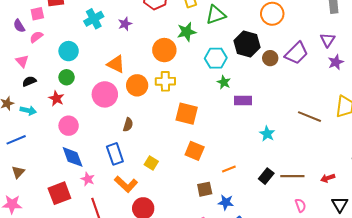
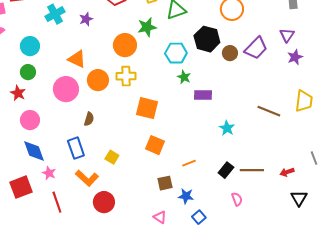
pink semicircle: (300, 205) -> (237, 199), moved

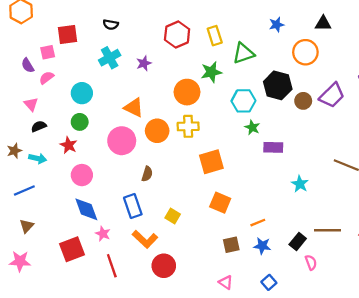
orange square: (147, 108) -> (211, 162), turned -30
black rectangle: (226, 170) -> (298, 241), moved
blue star: (186, 196) -> (262, 246), moved

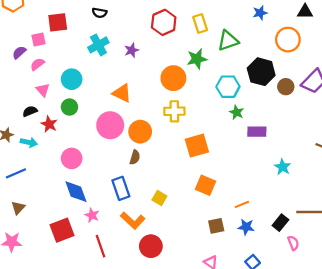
purple semicircle: (28, 65) -> (19, 52), turned 80
pink triangle: (31, 104) -> (43, 90), moved
orange circle: (157, 131) -> (140, 132), moved
red star: (69, 145) -> (49, 124), moved

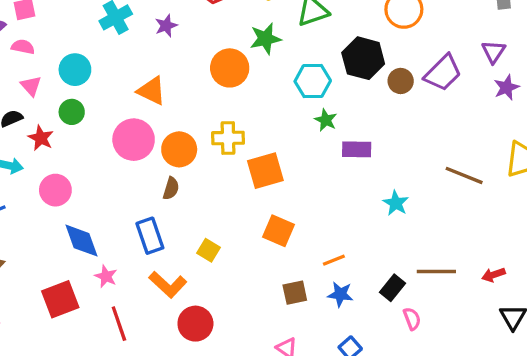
pink semicircle: (37, 64) -> (23, 47), turned 48
yellow cross: (174, 111) -> (228, 138), moved
pink circle: (72, 158) -> (55, 190), moved

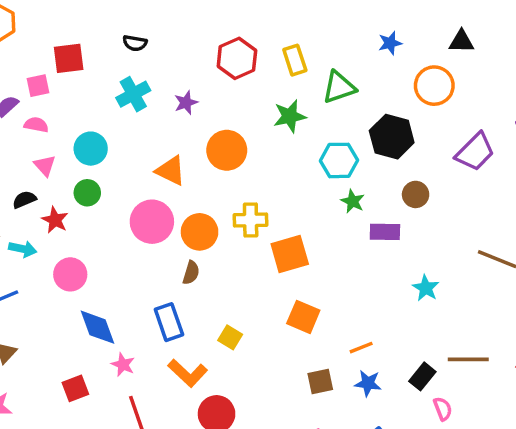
orange circle: (230, 68) -> (227, 150), moved
brown circle: (401, 81) -> (416, 194), moved
red square: (60, 299) -> (75, 388), size x0.7

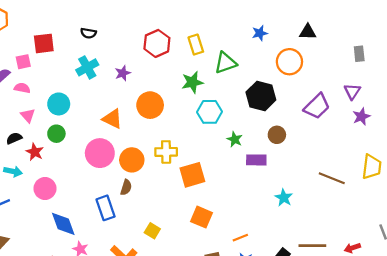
cyan hexagon: (339, 160) -> (209, 112), moved
blue rectangle: (169, 322) -> (106, 208), moved

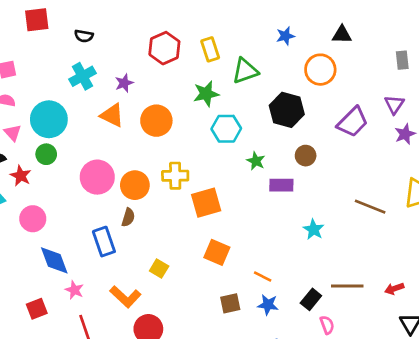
red square: (44, 43) -> (37, 20), moved
cyan circle: (59, 104) -> (49, 119), size x1.4
orange triangle: (112, 119) -> (112, 115), moved
orange line: (240, 238) -> (263, 277), turned 49

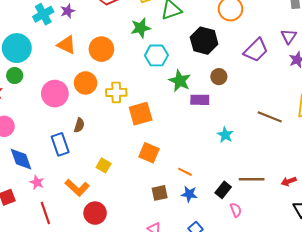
purple star: (124, 83) -> (68, 11), moved
green star: (256, 161) -> (180, 81), size x1.5
orange circle: (135, 185) -> (86, 83), moved

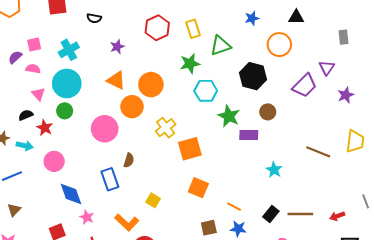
cyan cross: (43, 14) -> (69, 50), moved
purple triangle: (289, 36) -> (327, 68), moved
orange circle: (86, 83) -> (132, 107), moved
yellow cross: (116, 92) -> (166, 128), turned -36
black rectangle: (223, 190) -> (271, 214), moved

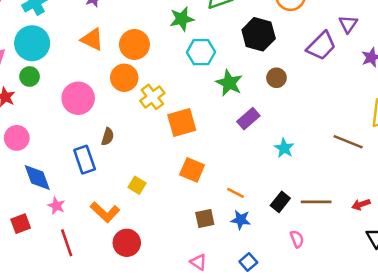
orange circle: (132, 107) -> (124, 78), moved
purple rectangle: (249, 135) -> (248, 119), moved, turned -42
brown line: (318, 152) -> (348, 142), moved

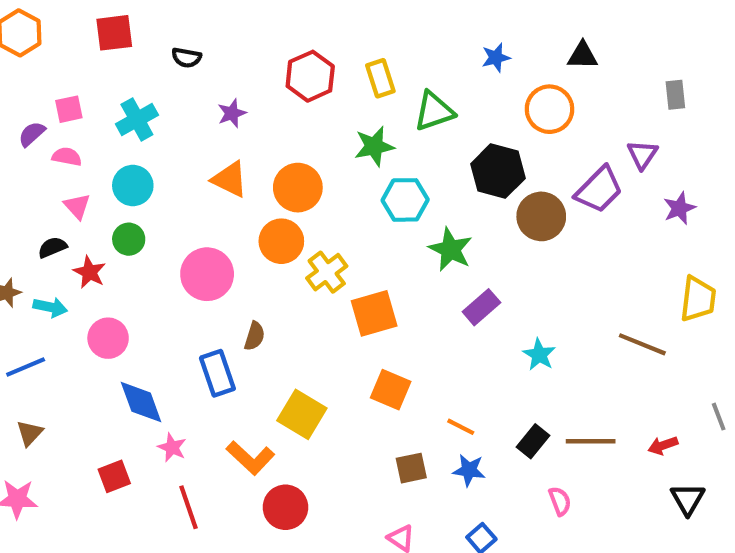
cyan circle: (32, 43) -> (133, 185), size x0.7
brown circle: (276, 78) -> (541, 216), moved, size x1.5
yellow square: (137, 185) -> (302, 414), size x1.6

